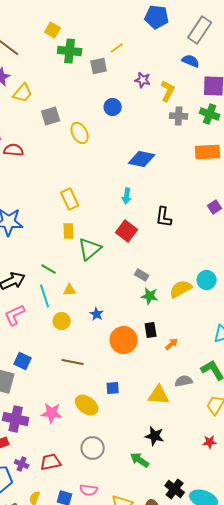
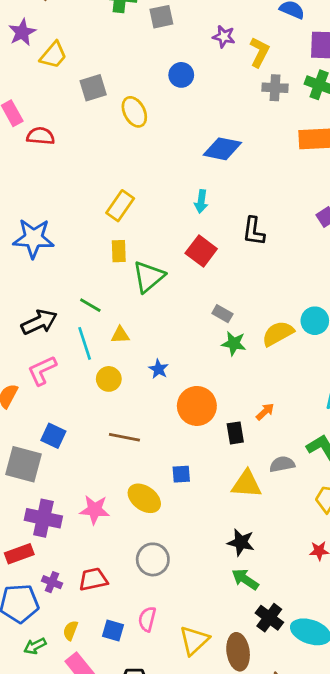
yellow rectangle: (70, 199) -> (120, 206), turned 60
black rectangle: (151, 330) -> (235, 433), moved
green arrow: (140, 460) -> (245, 579), moved
pink semicircle: (89, 490) -> (147, 619), turned 96

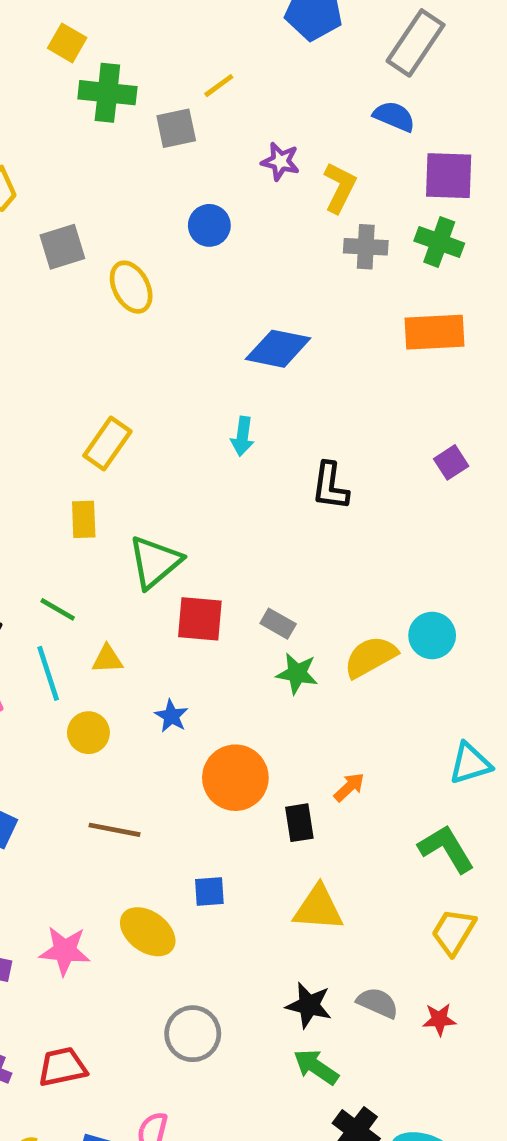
yellow rectangle: (119, 251) -> (84, 519), moved
red square: (201, 251) -> (200, 619), moved, turned -32
gray semicircle: (282, 464) -> (378, 1003), moved, turned 35
gray circle: (153, 559) -> (193, 1034), moved

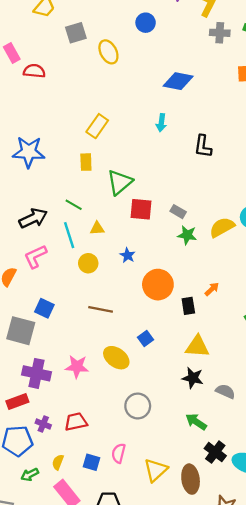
blue square: (209, 891) -> (146, 339), turned -32
black star: (309, 1005) -> (193, 378), moved

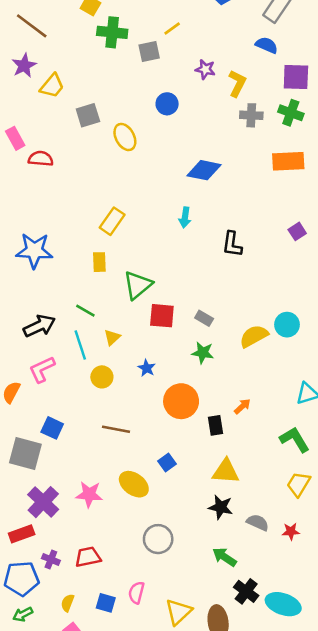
yellow triangle: (97, 228) -> (112, 337), turned -40
green star: (187, 235) -> (203, 353), moved
purple cross: (37, 373) -> (43, 502), turned 32
green arrow: (30, 475) -> (23, 614), moved

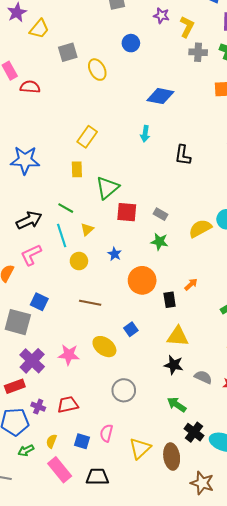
green arrow: (23, 614) -> (26, 450), moved

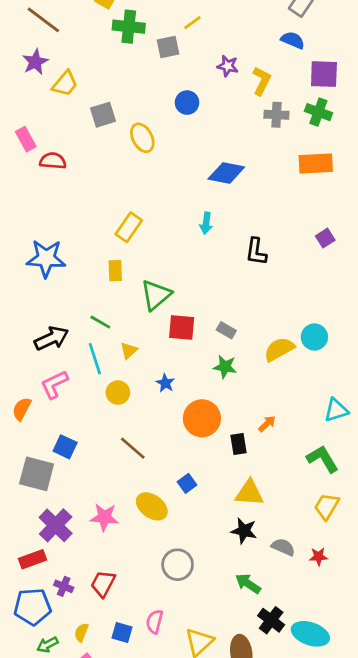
brown line: (90, 303) -> (133, 448), turned 30
red trapezoid: (68, 405) -> (103, 584), turned -50

